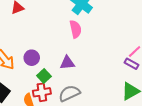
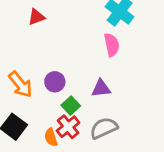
red cross: (42, 92) -> (68, 127), turned -30

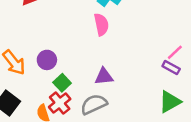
purple triangle: (101, 88) -> (104, 76), moved

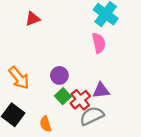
purple circle: (47, 60) -> (59, 75), moved
red cross: (60, 103) -> (80, 100), moved

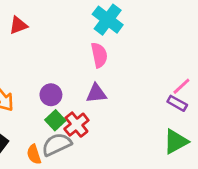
purple triangle: (101, 90) -> (96, 93), moved
gray semicircle: (92, 116) -> (57, 144), moved

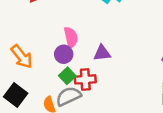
pink semicircle: (99, 55) -> (71, 37), moved
red cross: (76, 125) -> (85, 79), turned 35

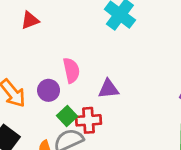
purple circle: (64, 54) -> (49, 90), moved

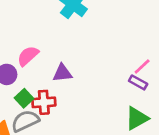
pink semicircle: (71, 70) -> (28, 56), turned -120

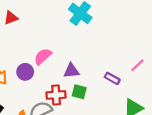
purple rectangle: (138, 82) -> (112, 78), moved
green square: (24, 98) -> (79, 92), moved, turned -32

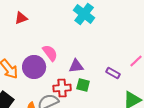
pink semicircle: (43, 56) -> (50, 53), turned 96
purple circle: (25, 72) -> (34, 67), size x1.5

